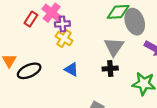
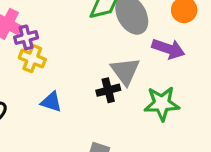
gray triangle: (114, 47) -> (125, 71), moved

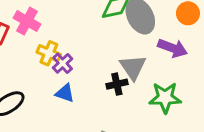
purple cross: (26, 37) -> (63, 63), moved, turned -30

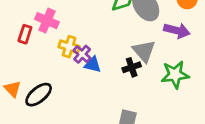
blue triangle: (65, 93) -> (93, 65), moved

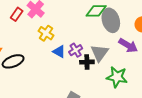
purple cross: (82, 54) -> (76, 50), moved

